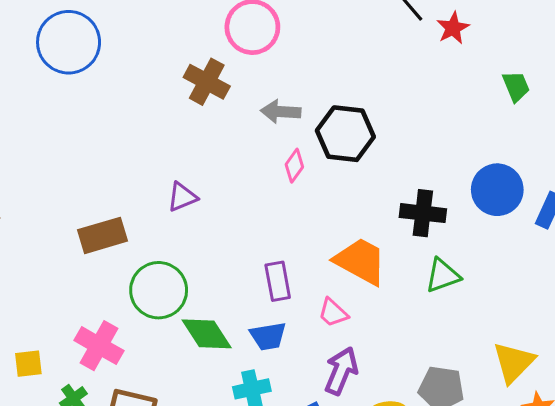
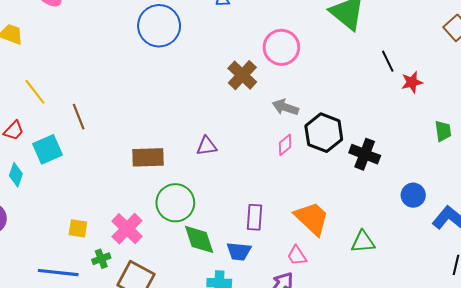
blue circle: (497, 190) -> (413, 195), size x0.7
black cross: (423, 213) -> (365, 154), moved
pink trapezoid: (333, 313) -> (297, 256), moved

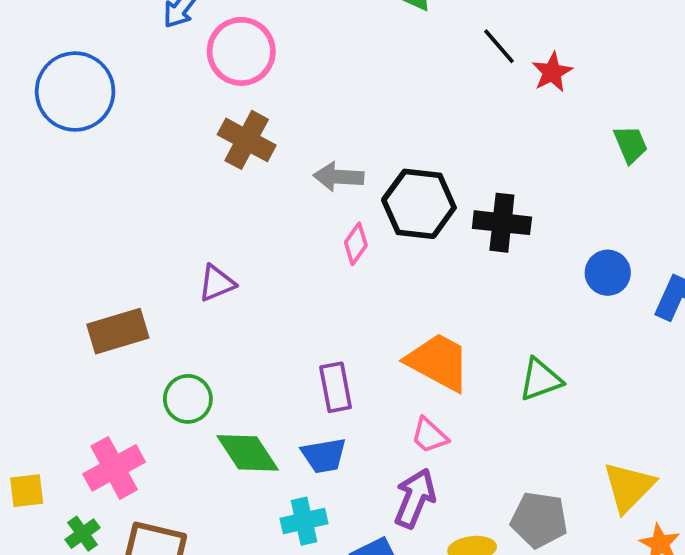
pink circle: (281, 47) -> (241, 51), moved
green circle: (175, 203) -> (188, 399), size x0.7
pink cross: (127, 229) -> (114, 468), turned 32

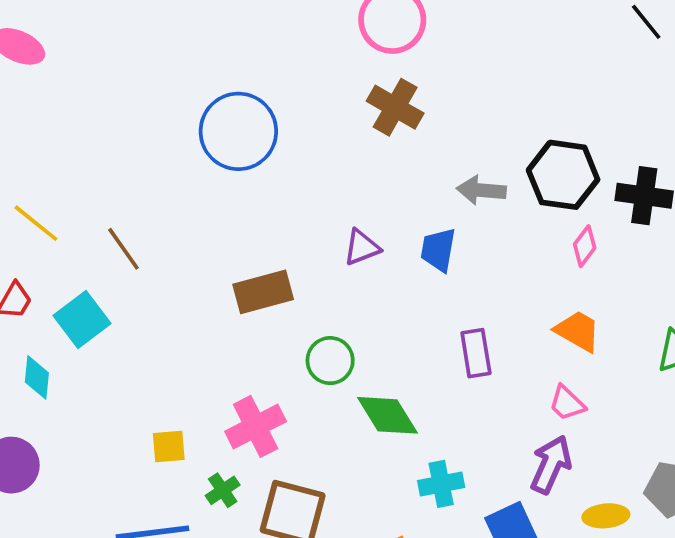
blue circle: (75, 92) -> (238, 131), moved
gray arrow: (339, 177) -> (481, 190), moved
pink diamond: (356, 244) -> (585, 246), moved
orange trapezoid: (438, 362) -> (578, 331), size x0.7
blue trapezoid: (324, 455) -> (438, 250), moved, turned 108

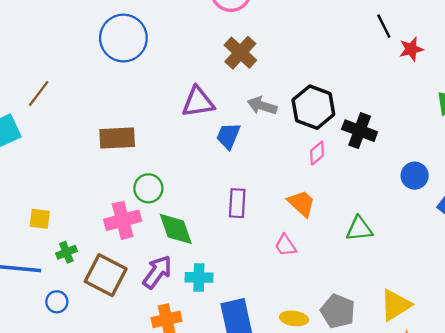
brown cross: (395, 107) -> (240, 53), moved
purple triangle: (362, 247) -> (198, 102), moved, size x1.4
brown line: (123, 249) -> (39, 94), turned 60
pink cross: (256, 426) -> (123, 220), moved
purple arrow: (551, 465) -> (157, 272), moved

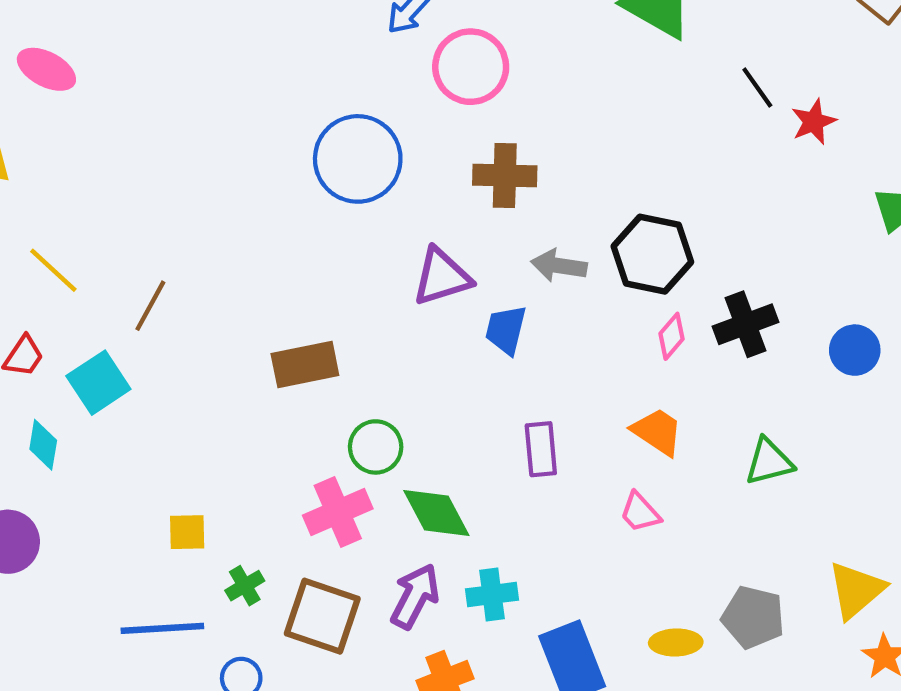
blue circle: (123, 38) -> (358, 159), moved
brown cross: (240, 53) -> (505, 176), turned -32
black cross: (360, 131) -> (746, 324), moved, turned -32

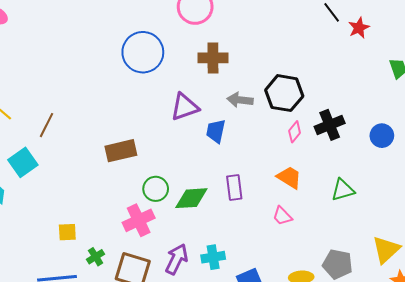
green diamond: (436, 513) -> (191, 198), moved, turned -64

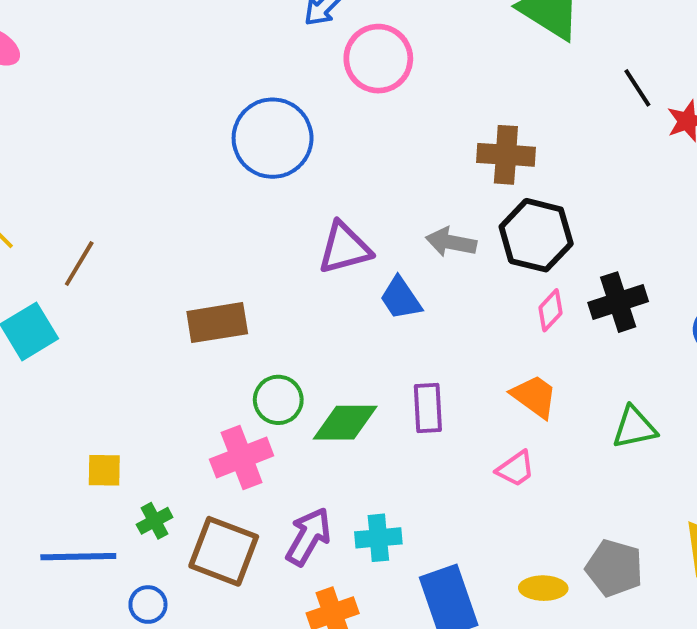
brown cross: (213, 58) -> (506, 155), moved
blue trapezoid: (216, 131) -> (401, 298), turned -50
pink trapezoid: (282, 216) -> (516, 469), turned -85

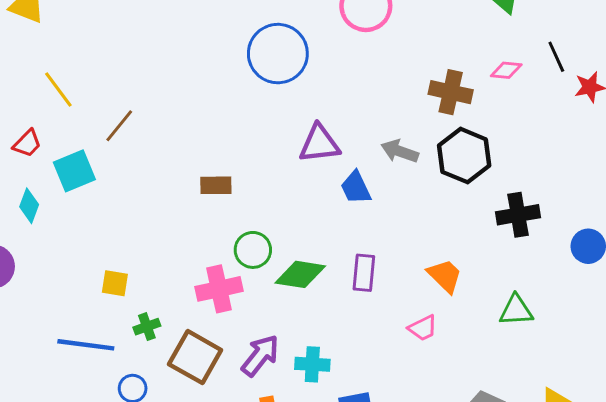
pink diamond: (551, 310) -> (506, 70), moved, turned 44
brown rectangle: (217, 323) -> (216, 185), size x0.7

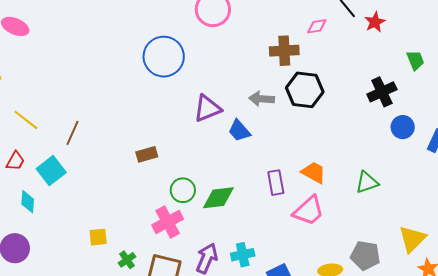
black cross: (518, 215) -> (382, 92), moved
purple rectangle: (364, 273) -> (276, 183), moved
pink trapezoid: (423, 328) -> (309, 211), size x1.6

